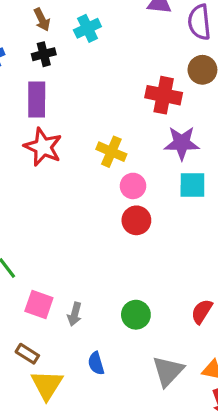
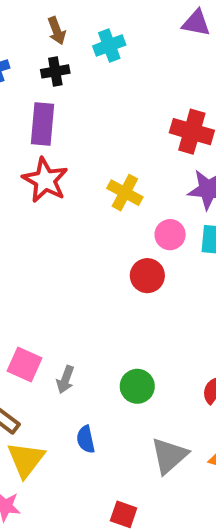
pink circle: (133, 186) -> (170, 235), moved

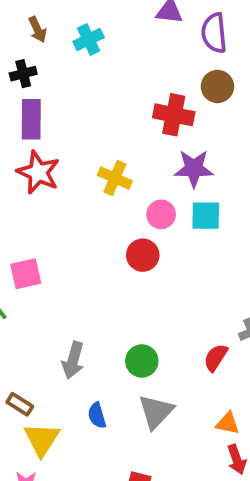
black cross: (55, 71) -> (23, 74), moved
pink square: (25, 365) -> (26, 274), moved, turned -32
gray arrow: (65, 380) -> (73, 360), size x1.4
gray triangle: (169, 456) -> (156, 412), moved

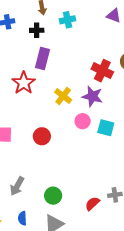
black cross: (23, 74) -> (37, 30), moved
purple rectangle: (31, 119) -> (42, 58), moved
purple star: (194, 169) -> (92, 96), moved
red circle: (143, 255) -> (42, 136), moved

